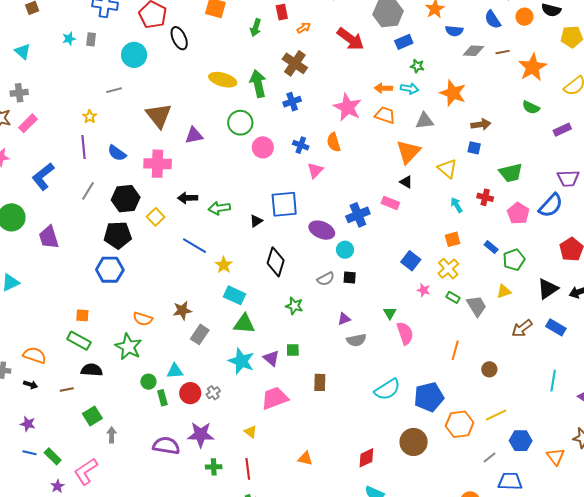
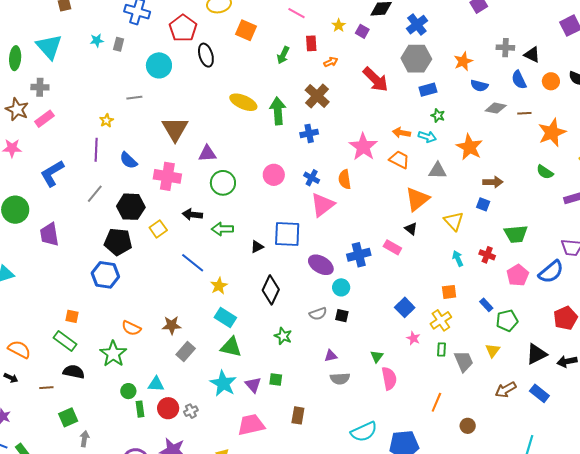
cyan triangle: (23, 51) -> (49, 47), size x1.6
green circle: (240, 123) -> (223, 183), moved
pink triangle: (315, 170) -> (323, 205), size x1.5
yellow triangle: (504, 291) -> (493, 351), turned -42
green rectangle: (453, 297) -> (442, 350), turned 56

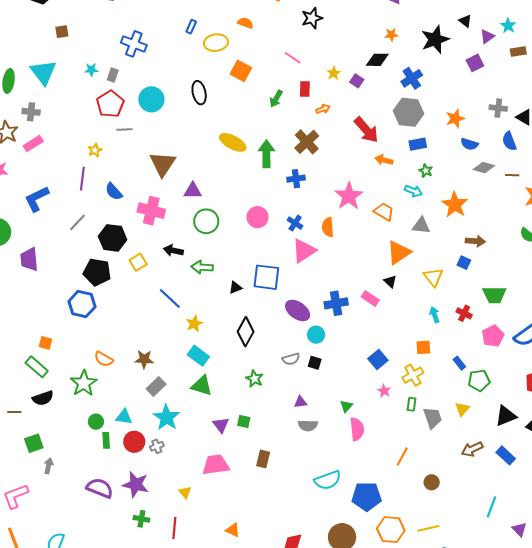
red pentagon: (183, 28) -> (110, 104), moved
orange arrow: (401, 133) -> (384, 160), moved
black semicircle: (74, 372) -> (43, 398), turned 145
cyan star: (223, 383) -> (166, 417), moved

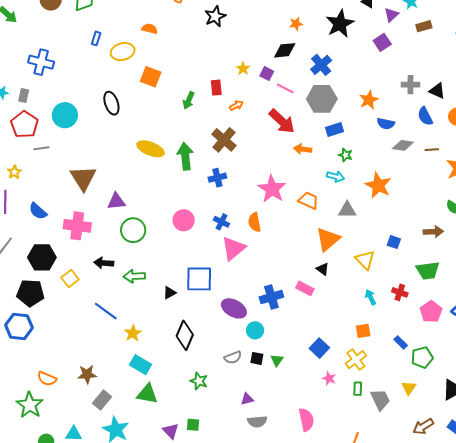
pink line: (293, 58) -> (285, 88), moved
brown arrow: (475, 241) -> (433, 232), moved
green triangle: (346, 406) -> (277, 360), moved

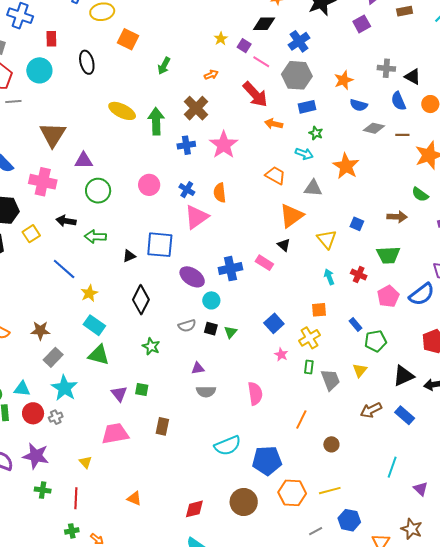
red rectangle: (216, 88) -> (51, 39), moved
pink star: (272, 189) -> (224, 145), moved

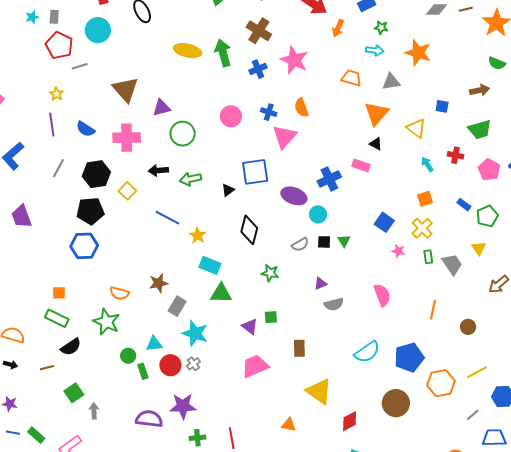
orange arrow: (274, 124) -> (338, 28), turned -66
yellow triangle: (85, 462) -> (319, 391), moved, size x2.0

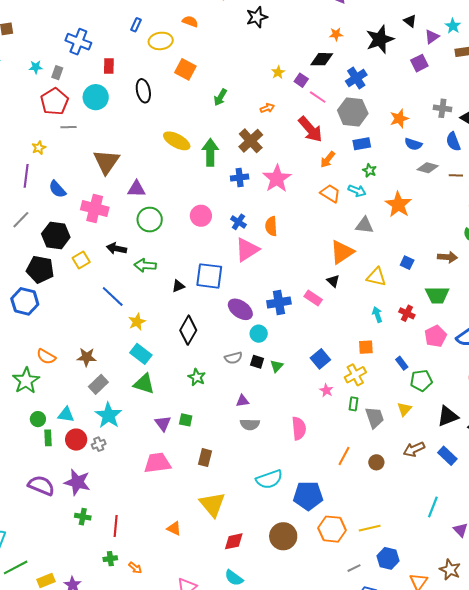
orange trapezoid: (352, 78) -> (330, 193), moved
yellow triangle: (416, 128) -> (376, 277), turned -40
brown circle: (468, 327) -> (376, 462), moved

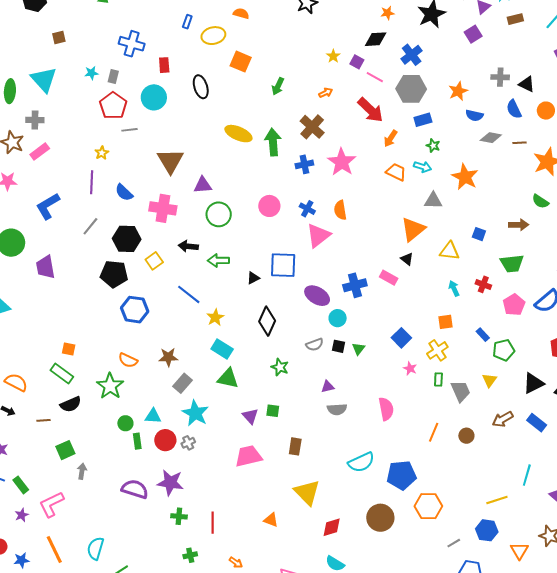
blue hexagon: (25, 301) -> (135, 310), moved
yellow line: (370, 528) -> (497, 500), moved
green cross: (110, 559) -> (190, 555), moved

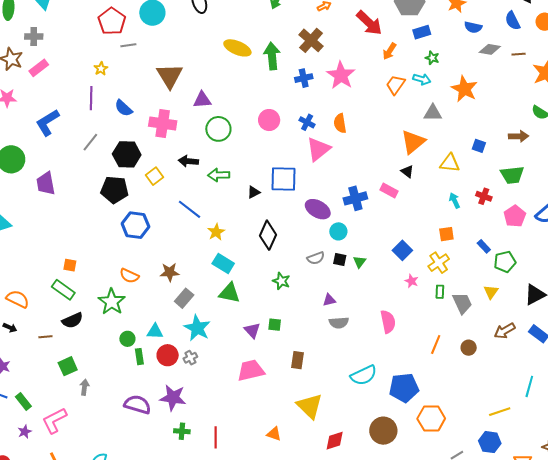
orange trapezoid: (396, 172) -> (395, 85), turned -80

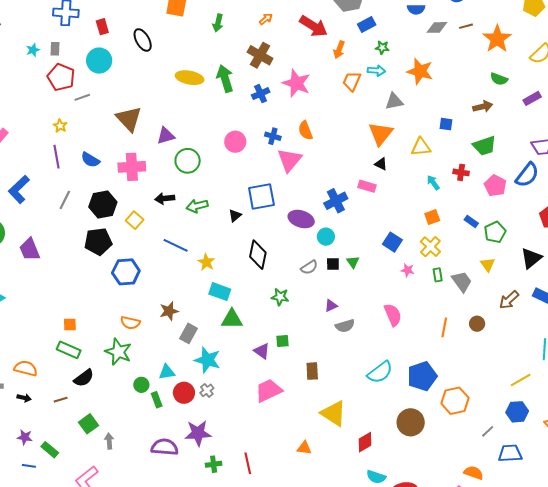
green rectangle: (23, 402) -> (50, 450), moved

